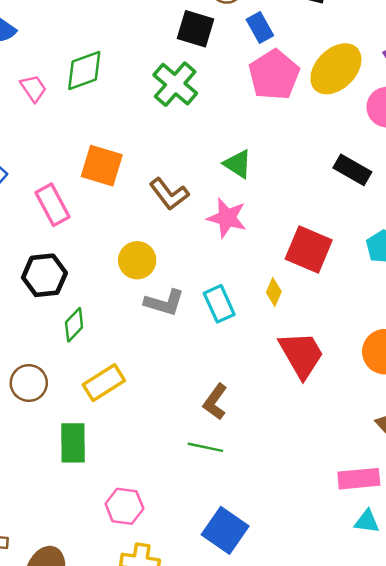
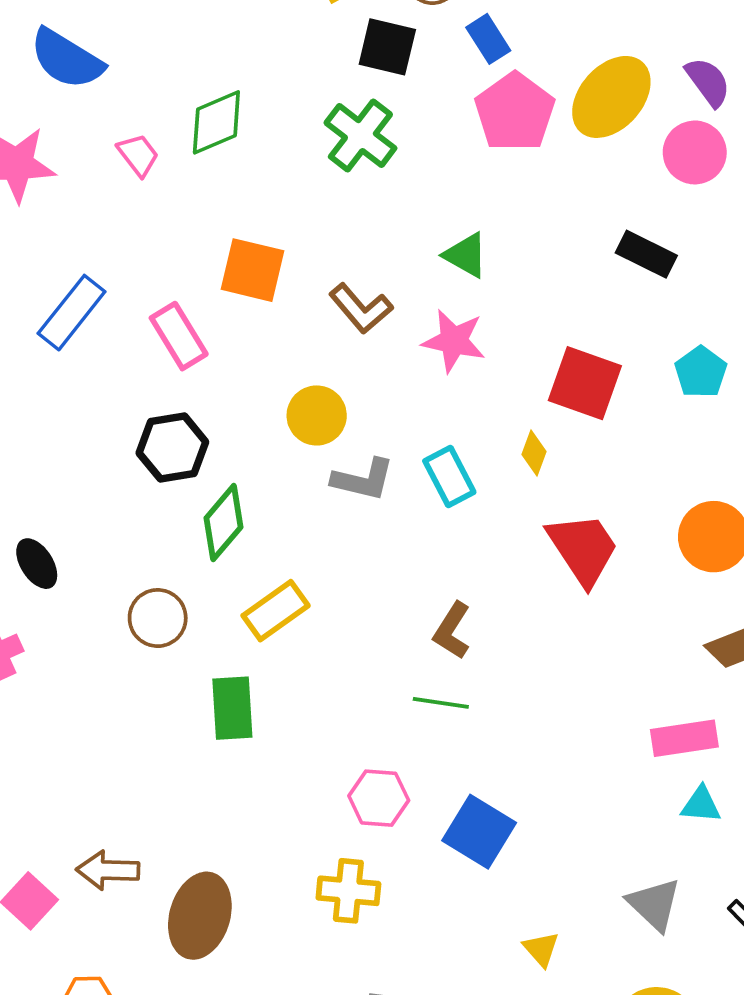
green diamond: (74, 325) -> (223, 523), size x1.4
pink hexagon: (124, 506) -> (379, 798), moved

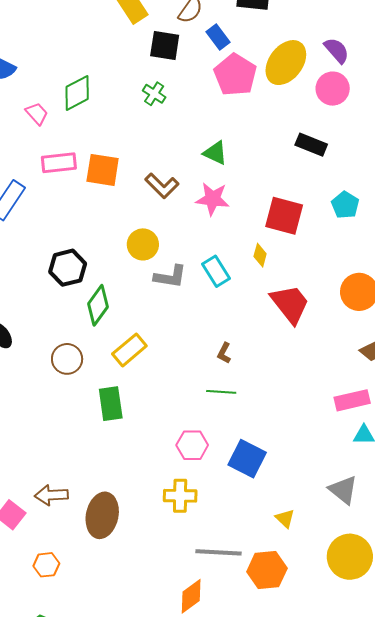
green cross: (360, 136) -> (154, 94), size x0.6
pink rectangle: (179, 336) -> (59, 163), moved, turned -60
brown L-shape: (452, 631) -> (224, 353), size x0.7

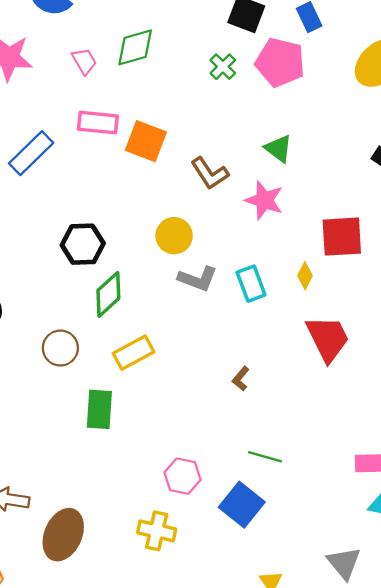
pink pentagon: (235, 75) -> (280, 62), moved, turned -30
red square: (284, 216) -> (342, 237), turned -30
green line: (221, 392) -> (265, 457), moved

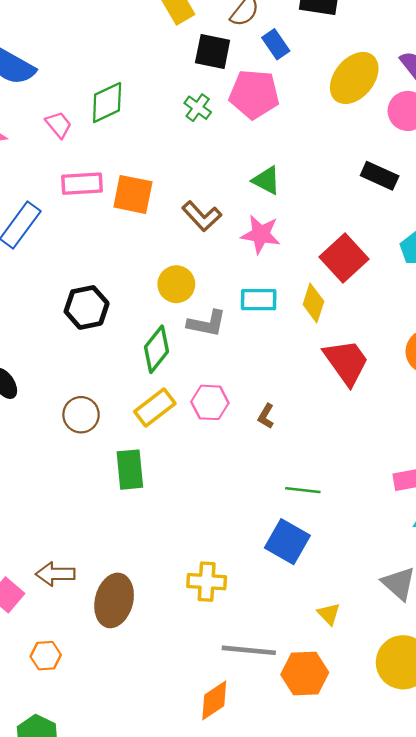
red square: (342, 237) -> (344, 258), turned -30
yellow diamond: (305, 276) -> (313, 303), size x1.4
cyan rectangle: (251, 284) -> (259, 300), moved, turned -60
green diamond: (108, 294) -> (156, 349), moved
pink hexagon: (183, 476) -> (210, 402), moved

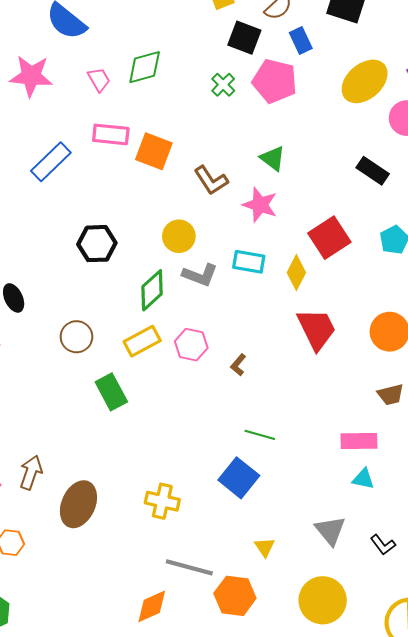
green rectangle: (130, 470) -> (111, 392), turned -32
brown arrow: (55, 574) -> (31, 473), turned 100

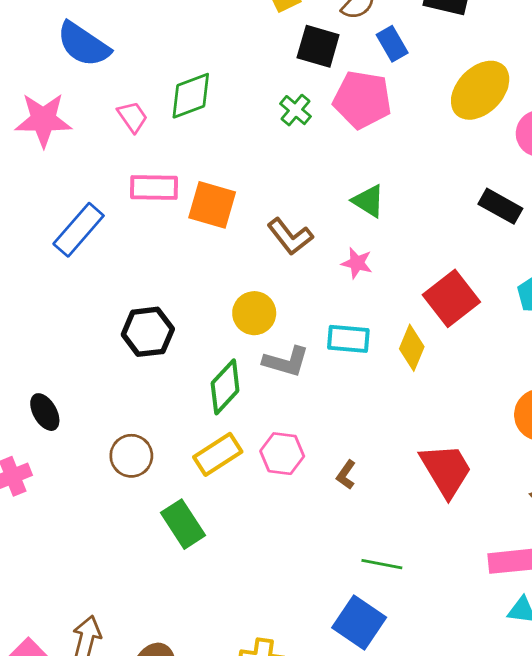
pink star: (260, 205) -> (357, 263), size x0.7
red trapezoid: (316, 329) -> (446, 470), moved

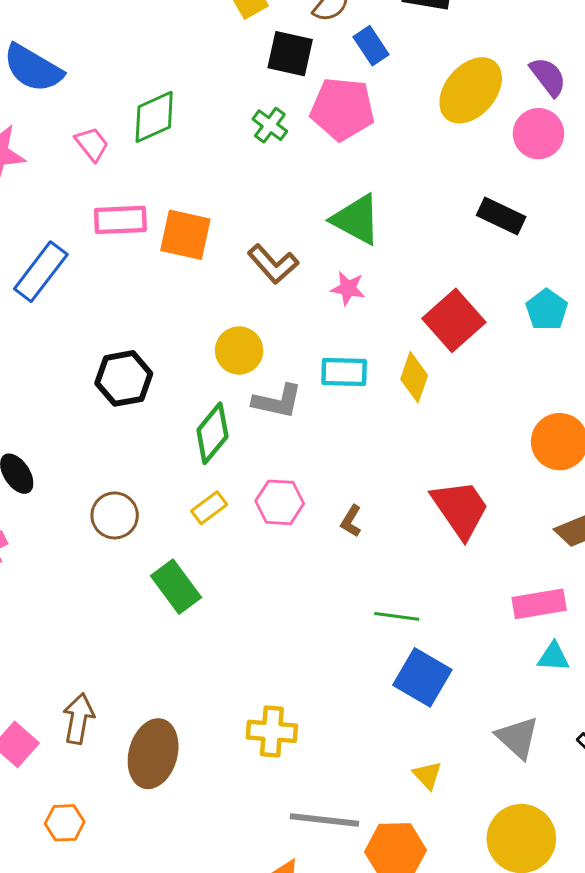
green triangle: (368, 201) -> (356, 220), size x1.4
yellow rectangle: (218, 454) -> (209, 508), size x0.7
blue square: (359, 623) -> (422, 677), moved

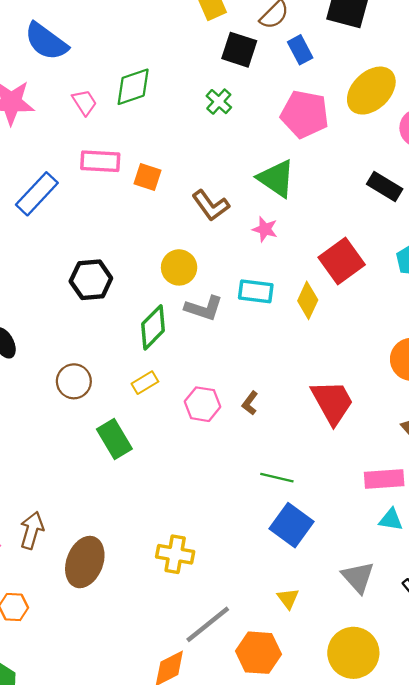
pink pentagon: (342, 109) -> (305, 114), moved
orange square: (185, 235) -> (148, 177), size x0.7
pink hexagon: (280, 502) -> (203, 404), moved
gray line: (324, 820) -> (208, 624), turned -51

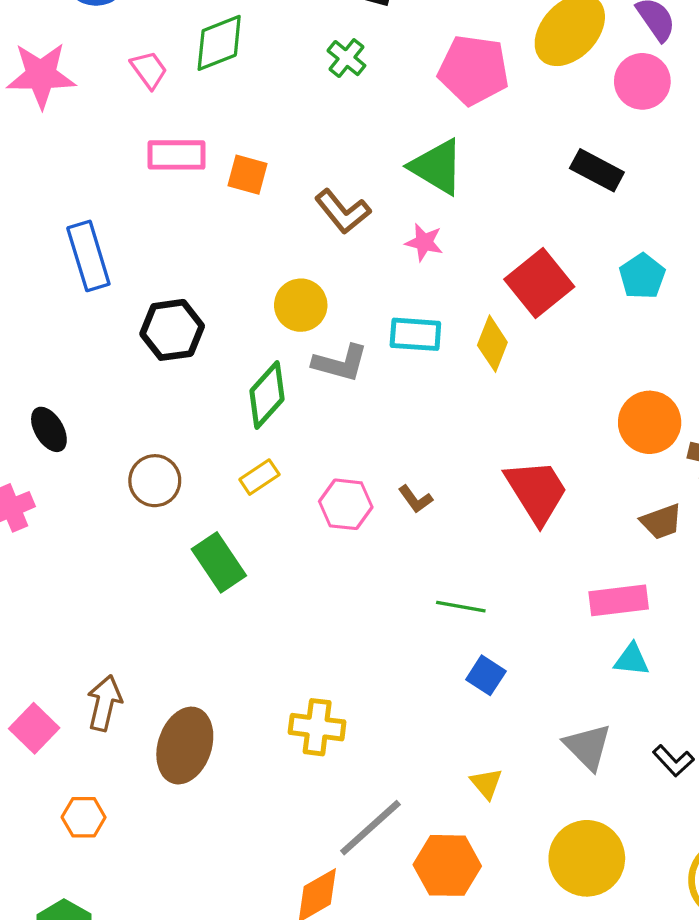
blue rectangle: (37, 194) -> (88, 256), moved, turned -57
brown L-shape: (250, 403) -> (415, 499), turned -70
blue square: (291, 525) -> (486, 675), size x0.6

